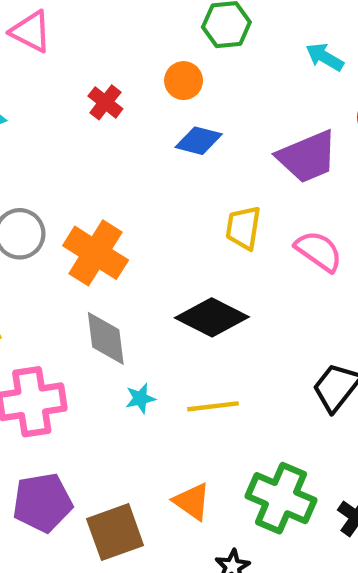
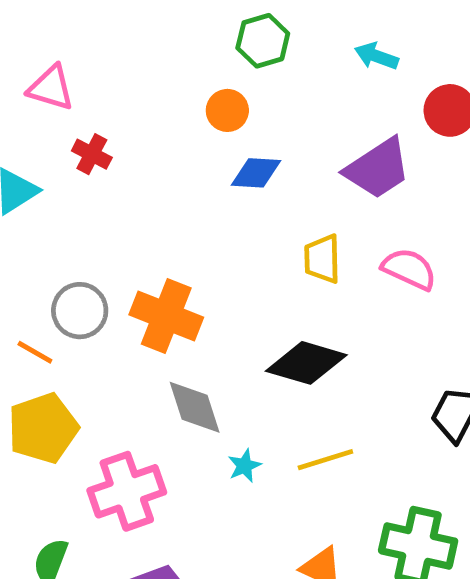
red cross: (105, 102) -> (92, 154), moved

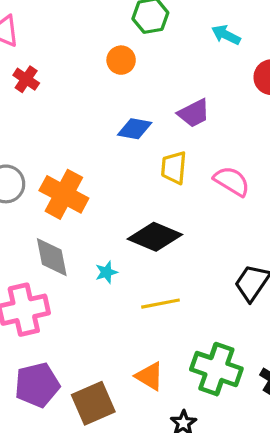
purple trapezoid: (378, 169) -> (194, 113), moved, size x0.7
blue diamond: (256, 173) -> (135, 129), moved
gray diamond: (195, 407) -> (52, 257), moved
cyan star: (244, 466) -> (106, 272), moved

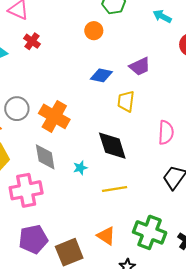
pink semicircle: (232, 181) -> (166, 132), moved, turned 60
black diamond: (155, 237) -> (112, 146), turned 48

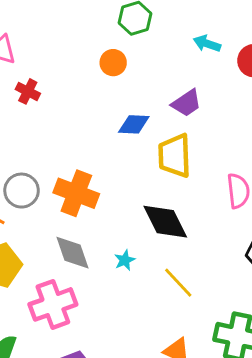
cyan arrow: (162, 16) -> (207, 44), moved
yellow trapezoid: (126, 101) -> (175, 156), size x1.4
yellow line: (115, 189) -> (178, 283), turned 65

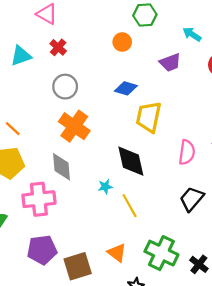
cyan arrow: (207, 44) -> (192, 34), moved
purple trapezoid: (186, 103) -> (170, 63), moved
gray circle: (22, 191) -> (65, 87), moved
cyan star: (125, 260) -> (105, 187), moved

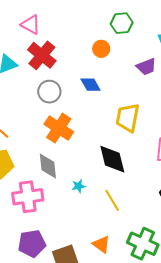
red cross: (58, 47) -> (42, 55), size x1.8
blue diamond: (126, 88) -> (91, 85), moved, turned 45
cyan star: (105, 187) -> (79, 186), moved

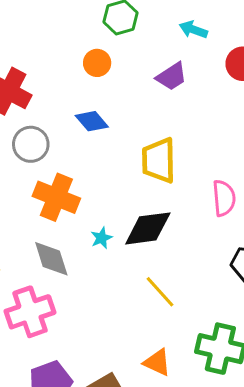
black diamond: (112, 159) -> (148, 228), turned -72
cyan star: (79, 186) -> (101, 238), moved

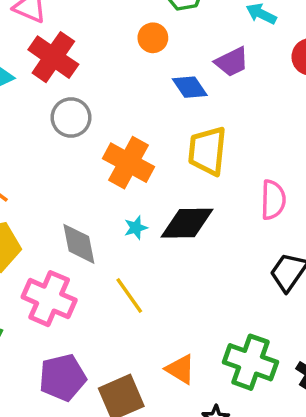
blue diamond: (92, 121) -> (190, 87), moved
orange cross: (56, 197) -> (128, 163), moved
yellow line: (160, 292) -> (129, 295), moved
pink cross: (30, 312) -> (49, 299), turned 36

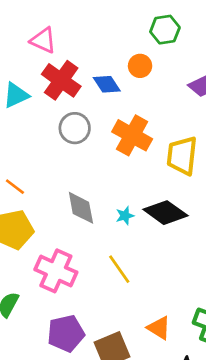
blue diamond: (190, 87) -> (107, 84), moved
orange cross: (128, 163) -> (132, 135), moved
black diamond: (187, 223) -> (165, 213), turned 36
gray diamond: (79, 244) -> (81, 208), moved

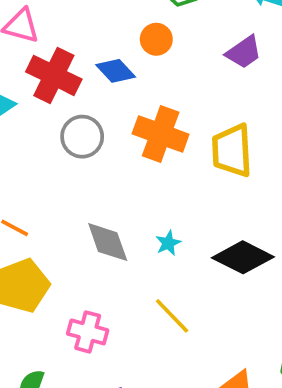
black diamond: (165, 213) -> (243, 257), moved
pink cross: (56, 271) -> (88, 332), size x0.7

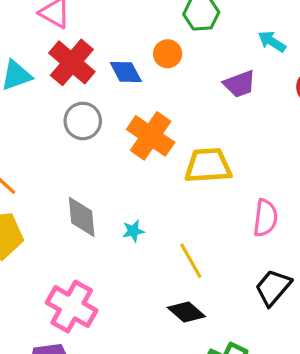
yellow trapezoid: (232, 150) -> (208, 166), turned 75
black diamond: (243, 257) -> (186, 312), moved, size x0.7
yellow line: (172, 316) -> (191, 261), moved
pink cross: (88, 332) -> (72, 307), moved, size x1.4

